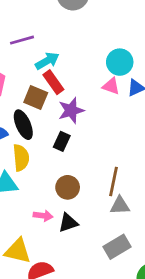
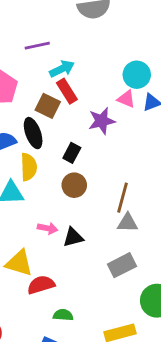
purple star: (71, 110) -> (102, 121), moved
brown circle: (68, 187) -> (74, 185), moved

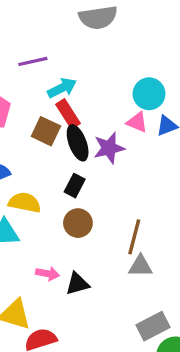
black ellipse: (33, 133) -> (78, 143), moved
yellow semicircle: (29, 167) -> (25, 203), turned -76
gray rectangle: (122, 265) -> (153, 326), moved

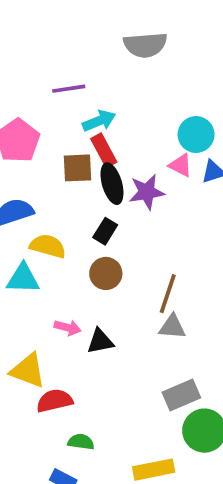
brown square: (46, 131) -> (78, 168), turned -32

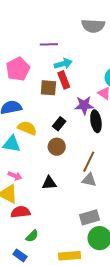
black ellipse: (112, 184) -> (96, 121), moved
pink arrow: (68, 328) -> (15, 176), moved
green semicircle: (81, 442) -> (32, 236), turned 120

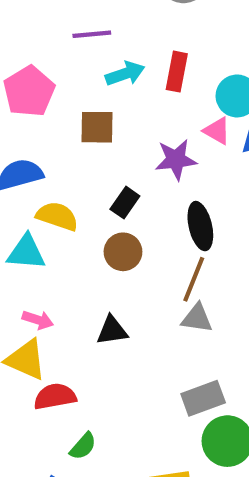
red rectangle: (64, 80) -> (177, 72), moved, turned 36
black ellipse: (96, 121) -> (200, 226), moved

